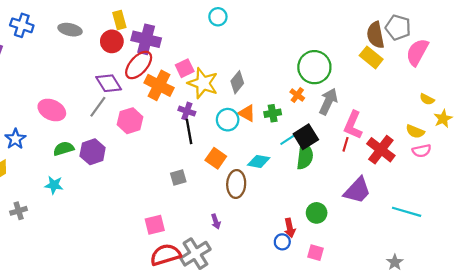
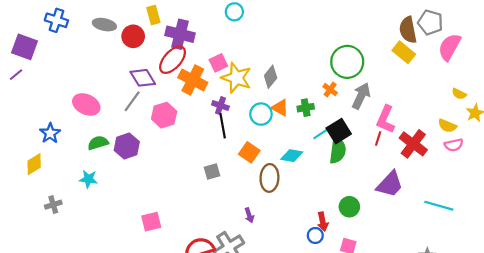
cyan circle: (218, 17) -> (234, 12), moved
red circle: (112, 41) -> (133, 36), moved
pink square: (155, 225) -> (151, 222), moved

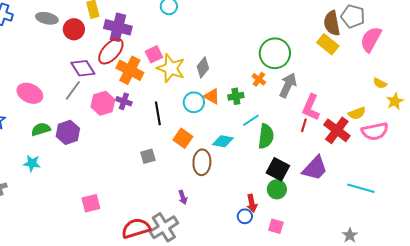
purple cross: (220, 106) -> (124, 101), moved
yellow semicircle: (447, 126) -> (357, 113), moved, turned -42
black square: (339, 131) -> (278, 169), moved, turned -30
pink semicircle: (454, 145) -> (375, 131), size x1.5

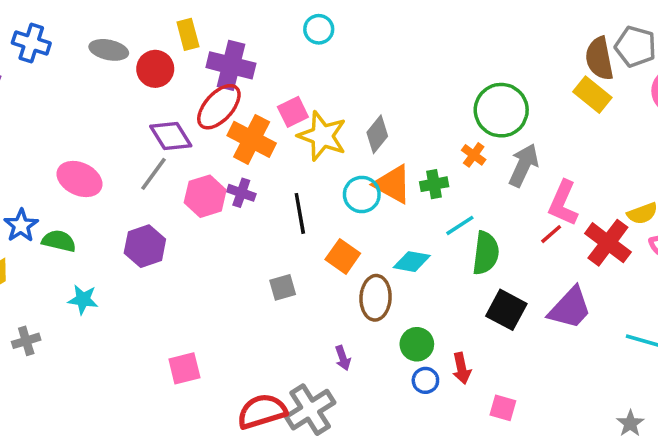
orange triangle: (212, 96) -> (393, 184), size x1.4
red line: (304, 125) -> (551, 234), turned 32
green semicircle: (41, 129) -> (59, 241), moved, turned 30
green circle: (277, 189) -> (417, 344), moved
blue circle: (245, 216) -> (425, 380), moved

